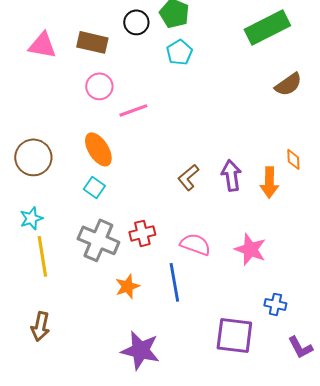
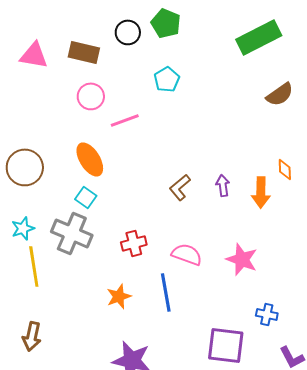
cyan pentagon: (179, 52) -> (167, 79), moved
purple arrow: (231, 175) -> (223, 185), size x0.7
gray cross: (98, 240) -> (72, 233), moved

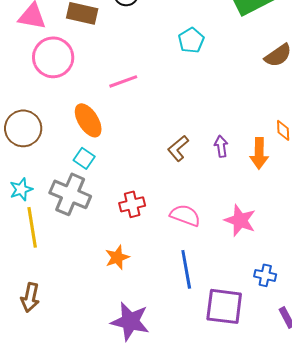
cyan pentagon: (167, 79) -> (191, 40), moved
pink circle: (91, 96) -> (53, 57), moved, size x1.5
blue line: (166, 292) -> (186, 269), moved

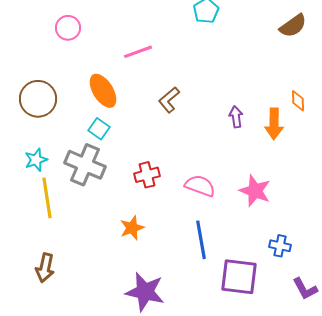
pink circle: (53, 57) -> (68, 28), size x0.6
brown L-shape: (178, 148) -> (169, 100), moved

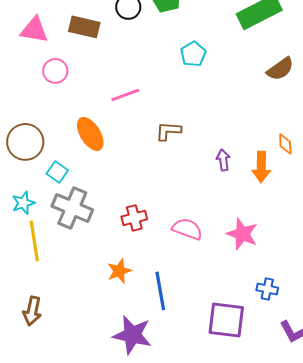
brown L-shape: (169, 100) -> (168, 131), moved, turned 44
cyan square: (99, 129) -> (57, 172), moved
blue line: (201, 240) -> (160, 291), moved

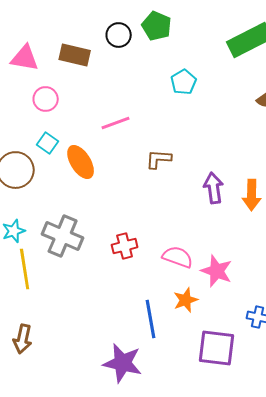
purple arrow: (223, 160) -> (214, 188), size x1.4
cyan square: (57, 172) -> (48, 143), moved
pink star: (242, 234) -> (217, 271), moved
orange star: (119, 271) -> (186, 300), moved

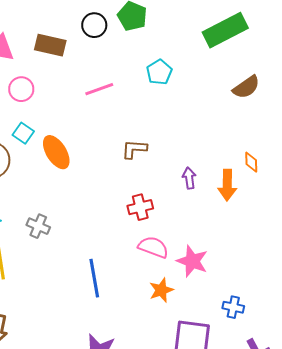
pink line: (116, 123) -> (99, 89), moved
purple arrow: (214, 188) -> (189, 178), size x0.7
gray cross: (63, 236) -> (38, 226), size x0.6
red cross: (125, 246) -> (140, 207), moved
blue line: (151, 319) -> (94, 278), moved

